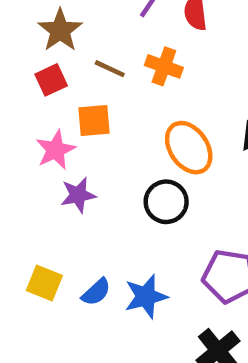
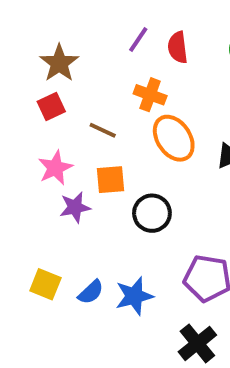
brown line: (110, 69) -> (103, 130), moved
orange square: (94, 121) -> (111, 180), moved
orange ellipse: (189, 148) -> (174, 138), moved

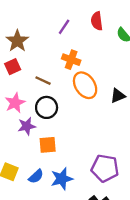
red semicircle: (178, 47) -> (97, 21), moved
orange square: (111, 180) -> (48, 145), moved
black circle: (152, 213) -> (47, 107), moved

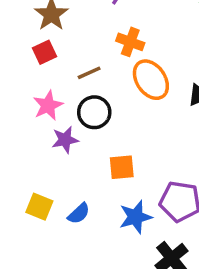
brown line: (43, 81) -> (89, 73), turned -49
orange square: (48, 145) -> (122, 167), moved
blue star: (62, 179) -> (135, 217), moved

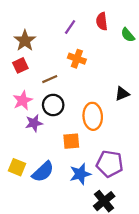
orange ellipse: (151, 80) -> (93, 116), moved, turned 30
blue semicircle: (79, 214) -> (43, 172), size x1.5

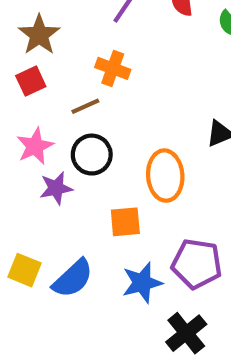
orange cross: (77, 59) -> (113, 68), moved

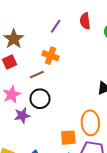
orange ellipse: (165, 176) -> (90, 123), moved
orange square: (125, 222) -> (68, 138), moved

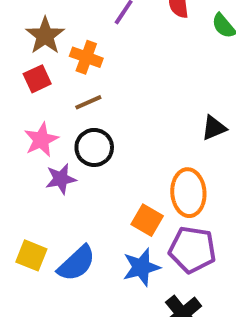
orange cross: (50, 56) -> (86, 57), moved
orange square: (68, 138) -> (147, 220), turned 35

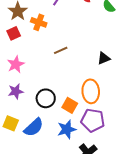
brown line: (88, 102) -> (61, 50), moved
black circle: (94, 147) -> (46, 98), moved
purple star: (61, 179) -> (16, 91), moved

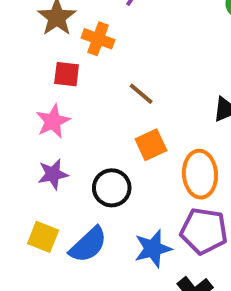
red square: (14, 33) -> (67, 74), moved, turned 32
brown line: (61, 50) -> (141, 94), turned 64
orange square: (70, 105) -> (151, 145), moved, turned 35

